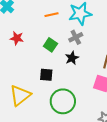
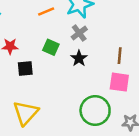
black square: (46, 75) -> (25, 69), moved
green circle: (63, 101) -> (95, 110), moved

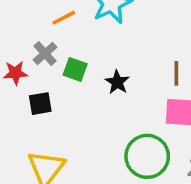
gray cross: (79, 33) -> (45, 54), moved

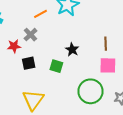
green square: (75, 69) -> (56, 66), moved

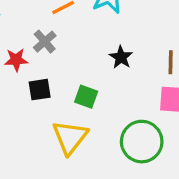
black star: (72, 50) -> (121, 57), moved
yellow triangle: (33, 100) -> (70, 137), moved

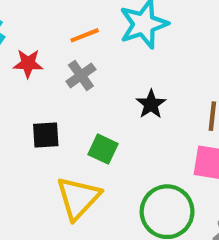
gray cross: (45, 42) -> (81, 75), moved
red star: (16, 60) -> (28, 63), moved

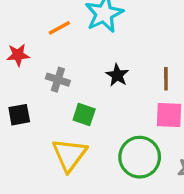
gray cross: (81, 75) -> (58, 80), moved, turned -30
black square: (46, 135) -> (19, 115), moved

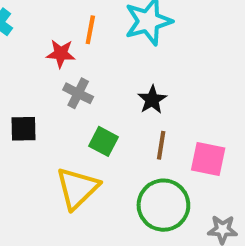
orange line: (59, 28) -> (90, 30), turned -60
red star: (18, 55) -> (61, 54), moved
brown line: (166, 79) -> (161, 145), moved

